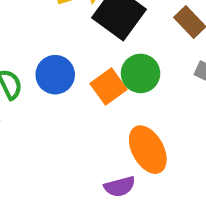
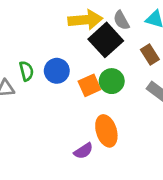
purple semicircle: (120, 187) -> (83, 151), turned -30

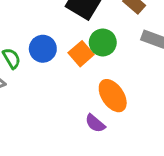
purple semicircle: (83, 151) -> (95, 123), turned 90

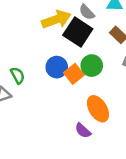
blue circle: (43, 49) -> (57, 67), moved

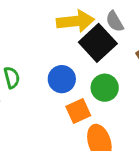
orange square: (74, 74) -> (78, 111), moved

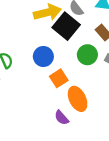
green circle: (105, 88) -> (87, 55), moved

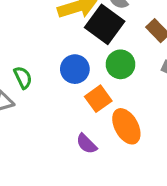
green circle: (87, 55) -> (121, 64), moved
purple semicircle: (62, 118) -> (87, 144), moved

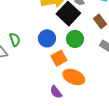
orange ellipse: (126, 126) -> (74, 77), turned -45
purple semicircle: (87, 144) -> (56, 92), moved

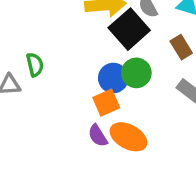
blue circle: (47, 38) -> (113, 78), moved
purple semicircle: (56, 92) -> (98, 136), moved

